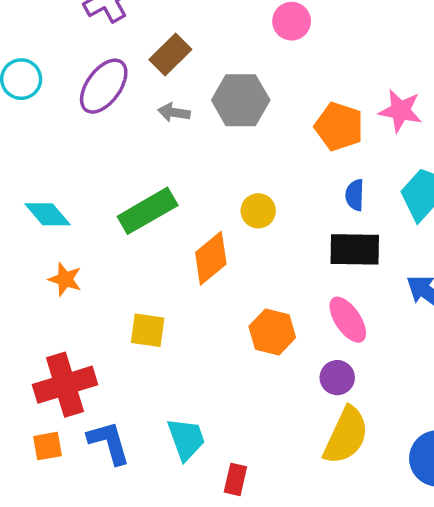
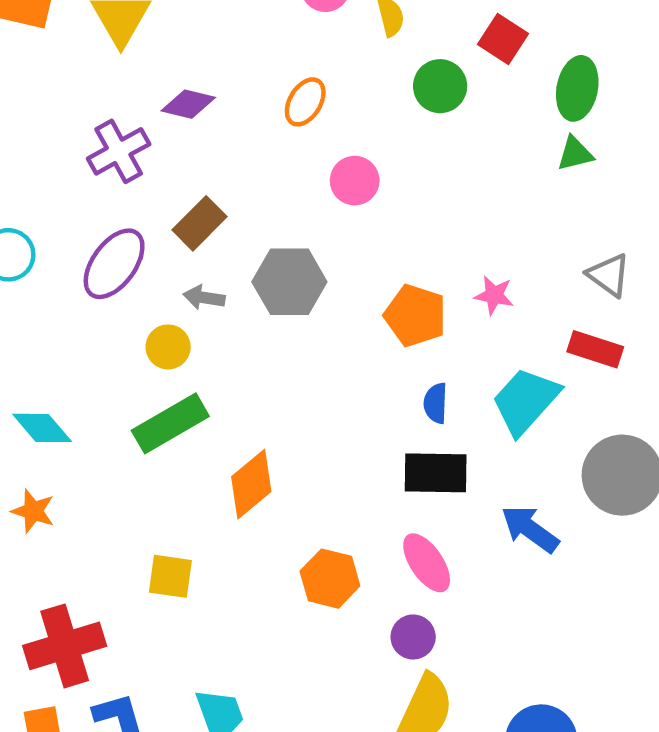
pink star: (400, 111) -> (494, 295), size x0.7
yellow circle: (258, 211) -> (168, 347), moved
orange star: (65, 279) -> (33, 511), moved

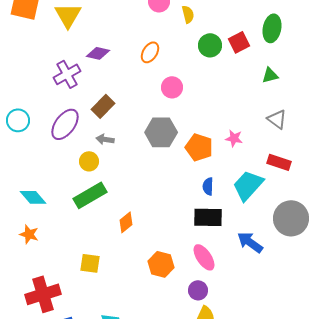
red square: (503, 39) -> (239, 42), moved, turned 30
green ellipse: (577, 88) -> (272, 28), moved
gray triangle: (609, 275) -> (277, 119), moved
gray hexagon: (289, 282) -> (161, 132), moved
orange diamond: (251, 484) -> (126, 222), size x0.7

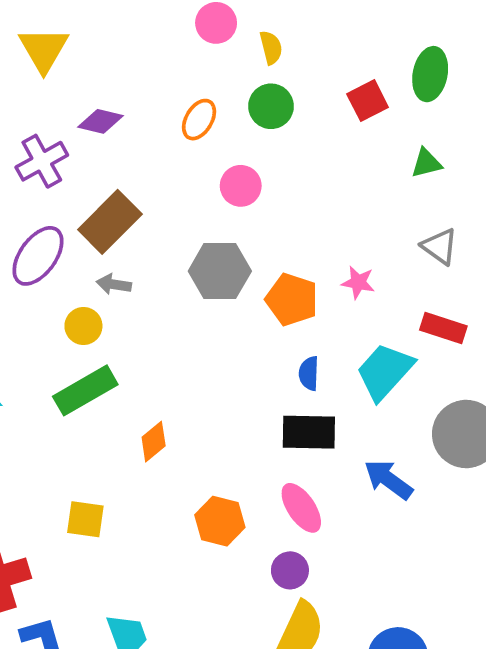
green circle: (210, 45) -> (271, 106), moved
brown rectangle: (103, 106) -> (110, 222), size x1.4

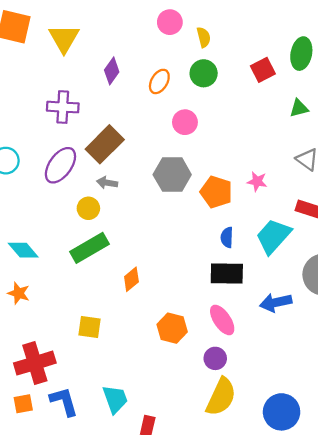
purple diamond: (101, 121) -> (112, 71), moved, turned -68
purple cross: (42, 161) -> (63, 107), turned 32
blue arrow: (388, 479) -> (276, 303), turned -48

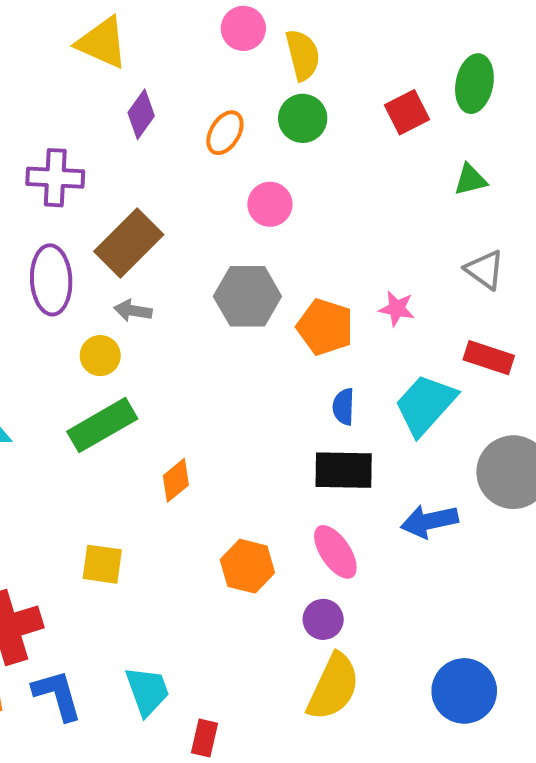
yellow semicircle: (204, 37) -> (303, 55), size x1.4
yellow triangle: (64, 38) -> (102, 43), moved, turned -36
purple ellipse: (60, 165) -> (51, 280), turned -39
blue circle: (282, 412) -> (464, 691), moved

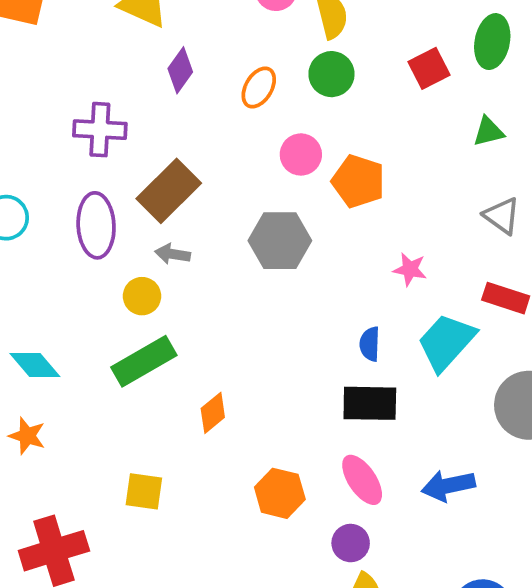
pink star: (397, 309) -> (410, 269), moved
orange pentagon: (325, 327) -> (358, 181), moved
blue arrow: (429, 521) -> (448, 486), moved

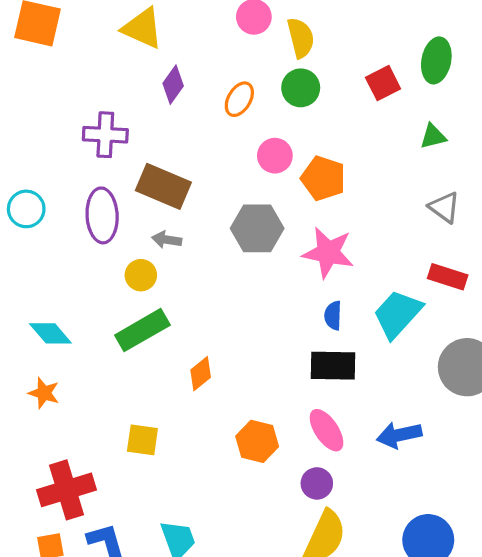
brown rectangle: (169, 191) -> (163, 186), turned 68
pink star: (410, 269) -> (328, 253), moved, size x1.8

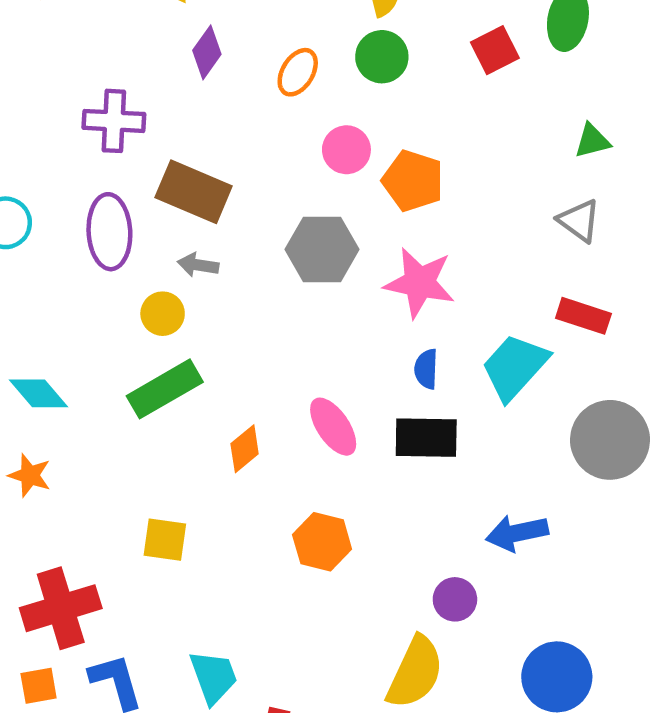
green triangle: (433, 136) -> (592, 141), moved
pink ellipse: (327, 430) -> (333, 427), moved
purple circle: (317, 483) -> (455, 599), moved

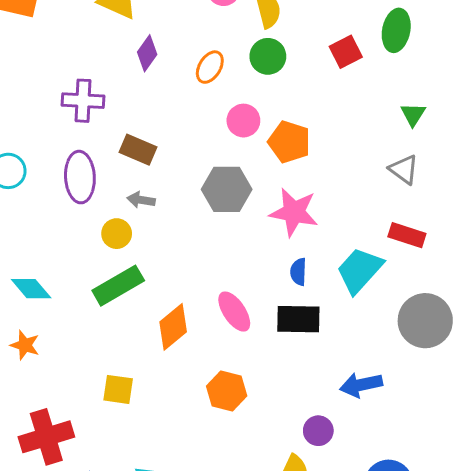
green triangle: (592, 141) -> (413, 114), turned -44
brown rectangle: (194, 192) -> (138, 150), size x0.7
orange diamond: (245, 449) -> (173, 327), size x1.4

